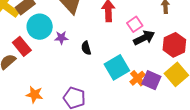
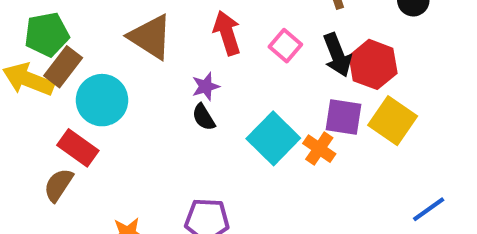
purple star: (61, 38) -> (206, 86), moved
black arrow: (144, 38) -> (337, 55), moved, turned 110
purple square: (151, 80) -> (343, 117), moved

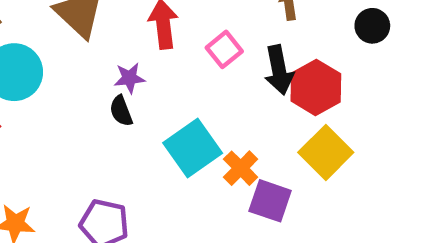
purple square: (343, 117) -> (270, 201), moved

